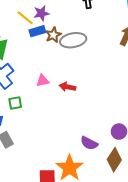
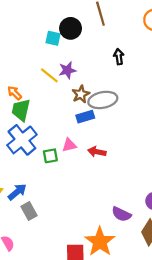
blue rectangle: (37, 31) -> (85, 117), moved
green square: (15, 103) -> (50, 156), moved

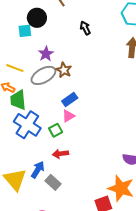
yellow line: (49, 75) -> (15, 68), moved
gray ellipse: (103, 100) -> (43, 75), moved
blue rectangle: (85, 117) -> (70, 100), moved
red arrow: (97, 152) -> (60, 154), moved

